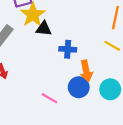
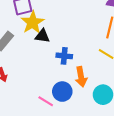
blue circle: (79, 87) -> (62, 92), moved

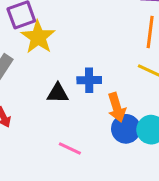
black triangle: (42, 36) -> (58, 93), moved
blue circle: (62, 92) -> (126, 129), moved

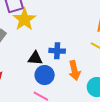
blue circle: (126, 129) -> (45, 75), moved

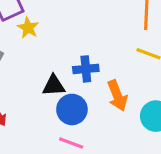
yellow star: (24, 19) -> (28, 28), size x0.6

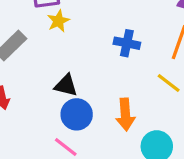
blue cross: (86, 69) -> (127, 43), moved

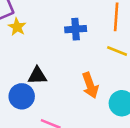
blue circle: (77, 114) -> (22, 96), moved

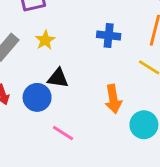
yellow star: (17, 27) -> (45, 40), moved

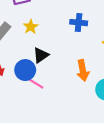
black triangle: (58, 78) -> (41, 55), turned -42
pink line: (63, 133) -> (36, 83), moved

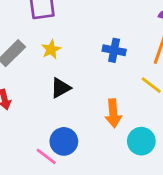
blue circle: (25, 70) -> (64, 141), moved
pink line: (36, 83) -> (46, 156), moved

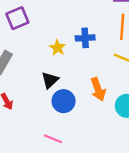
yellow star: (51, 49) -> (57, 48), moved
blue circle: (64, 141) -> (64, 101), moved

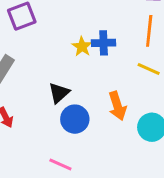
yellow star: (57, 48) -> (82, 47), moved

